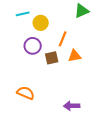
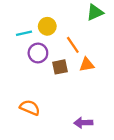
cyan line: (23, 14) -> (24, 33), moved
orange line: (63, 39) -> (73, 45), turned -56

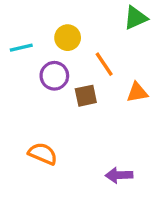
cyan line: (24, 33) -> (21, 48), moved
orange triangle: (87, 65) -> (137, 92), moved

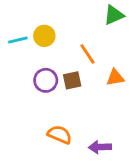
yellow circle: (68, 38) -> (44, 36), moved
purple circle: (54, 76) -> (46, 80), moved
orange semicircle: (43, 154) -> (60, 135), moved

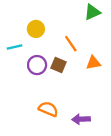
cyan line: (18, 40) -> (14, 47), moved
brown square: (72, 80) -> (58, 65), turned 35

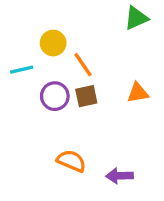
orange line: (71, 44) -> (83, 65), moved
brown square: (58, 65) -> (86, 96), turned -35

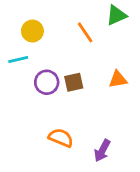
yellow circle: (53, 43) -> (32, 31), moved
orange line: (83, 65) -> (85, 32), moved
purple arrow: (120, 176) -> (102, 151), turned -60

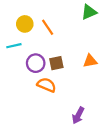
orange line: (85, 32) -> (48, 27), moved
orange semicircle: (61, 138) -> (47, 85), moved

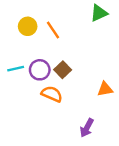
cyan line: (14, 46) -> (16, 69), moved
orange triangle: (90, 61) -> (105, 89), moved
brown square: (56, 63) -> (63, 70), turned -32

